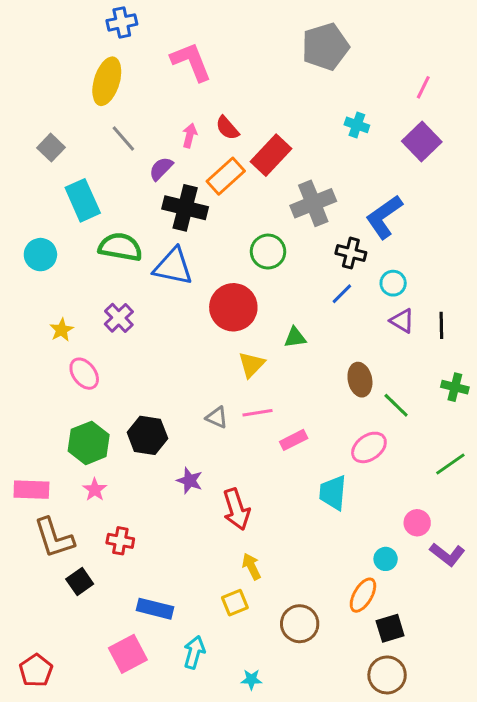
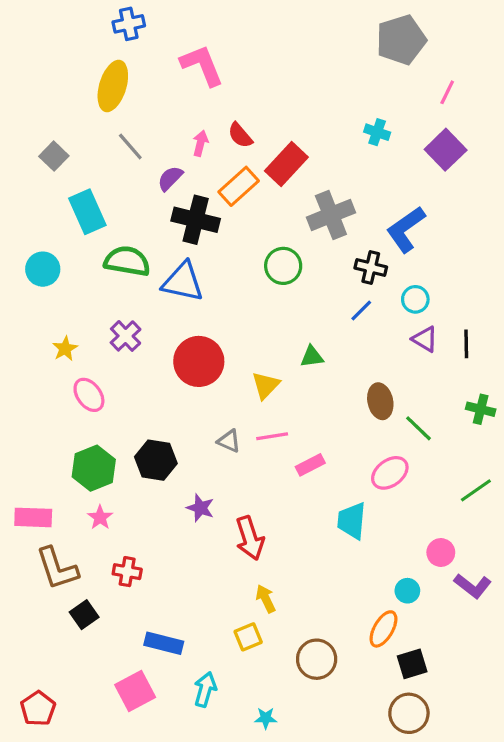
gray pentagon: (325, 47) -> (401, 40), moved
red circle: (233, 307) -> (199, 361), moved

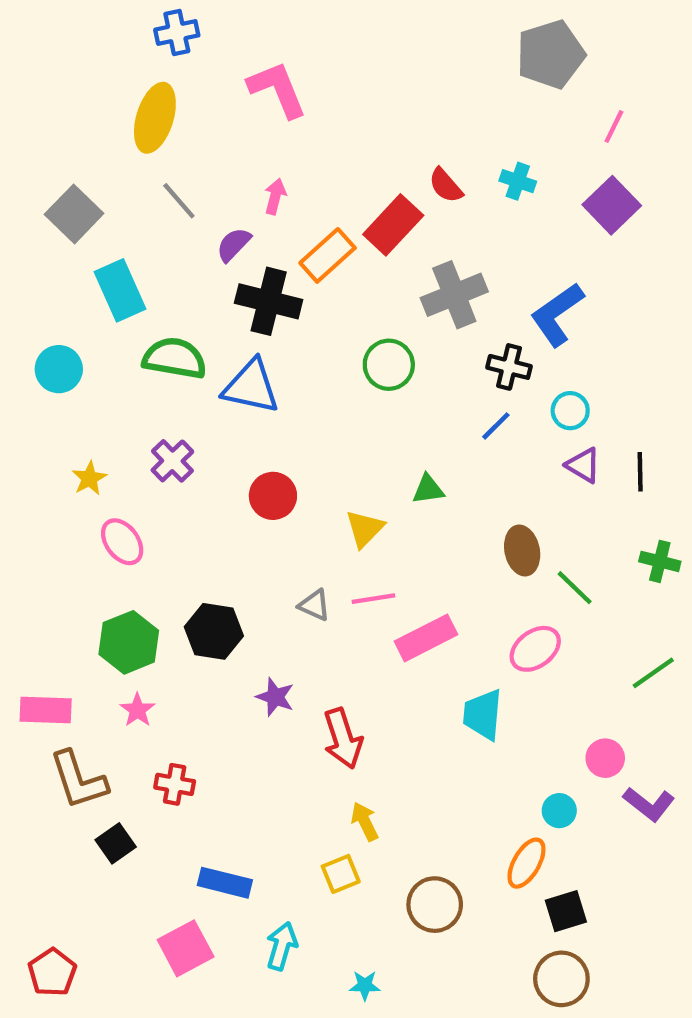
red semicircle: (240, 135) -> (446, 186), moved
gray square: (54, 156) -> (74, 214), size x1.4
red circle: (199, 361) -> (273, 496), size x0.7
pink rectangle: (310, 465) -> (426, 638), size x1.5

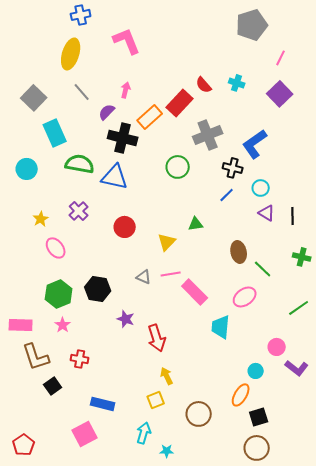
pink rectangle: (426, 638) -> (195, 292), turned 72
cyan arrow: (282, 946) -> (144, 433), moved

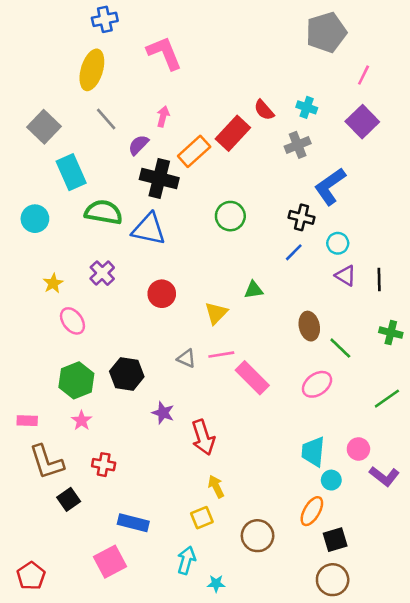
gray cross: (208, 135) -> (298, 145), moved, size x0.7
pink rectangle: (21, 325) -> (27, 421), size x0.7
cyan trapezoid: (221, 327) -> (313, 452), moved

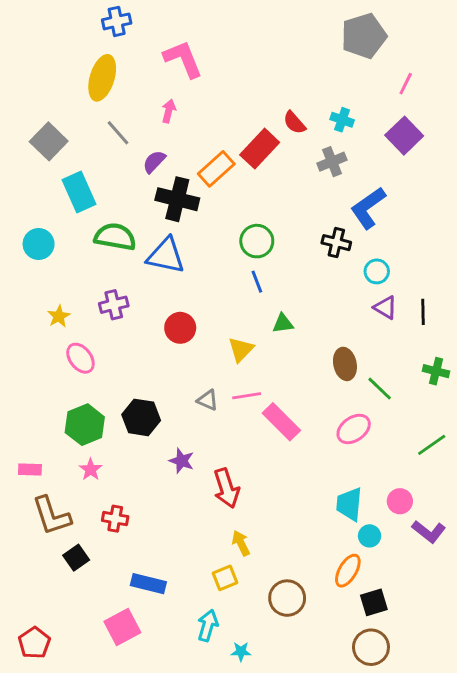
pink arrow: (163, 116) -> (169, 111), moved
blue line: (294, 252) -> (257, 282), moved, turned -66
purple cross: (102, 273) -> (114, 305), turned 30

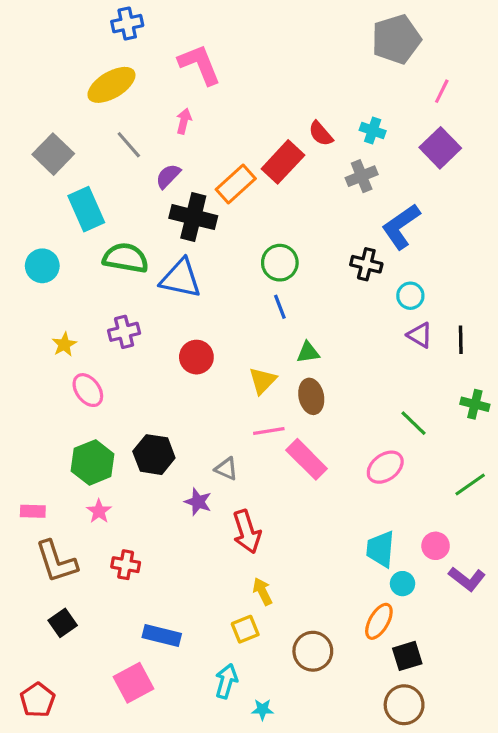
yellow ellipse: (102, 78) -> (111, 85), turned 42
brown ellipse: (345, 364) -> (311, 396), moved
gray triangle: (208, 400) -> (226, 469), moved
black square: (76, 558) -> (63, 623), moved

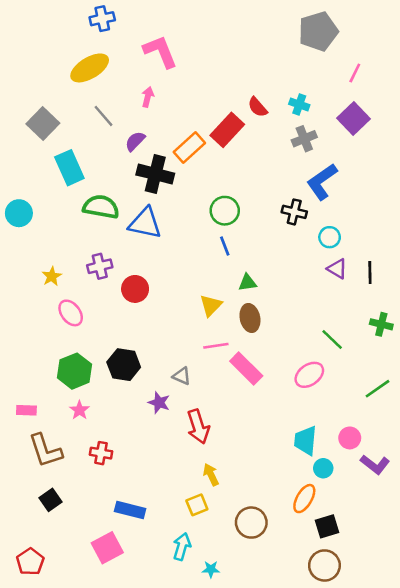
gray cross: (362, 176) -> (304, 139), moved
cyan circle: (42, 266) -> (19, 213), moved
red circle: (196, 357) -> (135, 289), moved

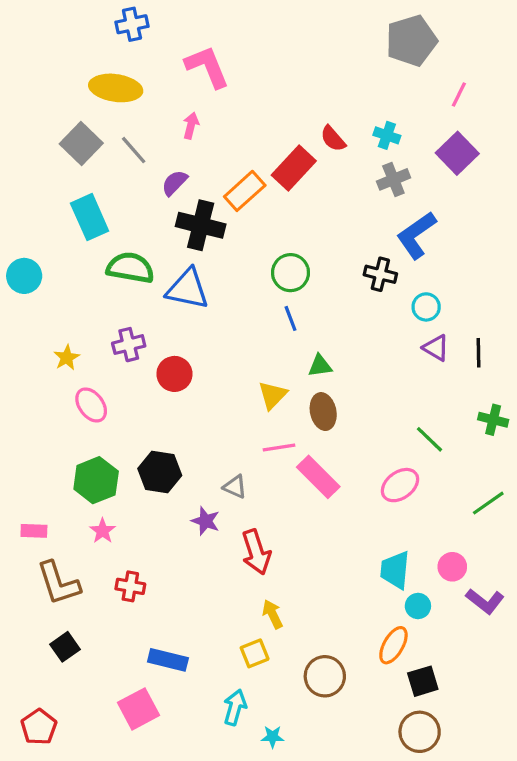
yellow ellipse: (90, 68) -> (116, 88), turned 39
gray square: (43, 124) -> (81, 144), moved

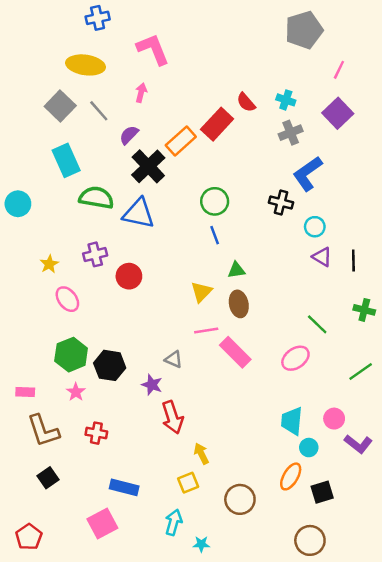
black cross: (201, 225) -> (148, 166), turned 32
black hexagon: (160, 472) -> (110, 365), moved
red arrow: (256, 552) -> (172, 417), moved
black square: (423, 681) -> (322, 492), moved

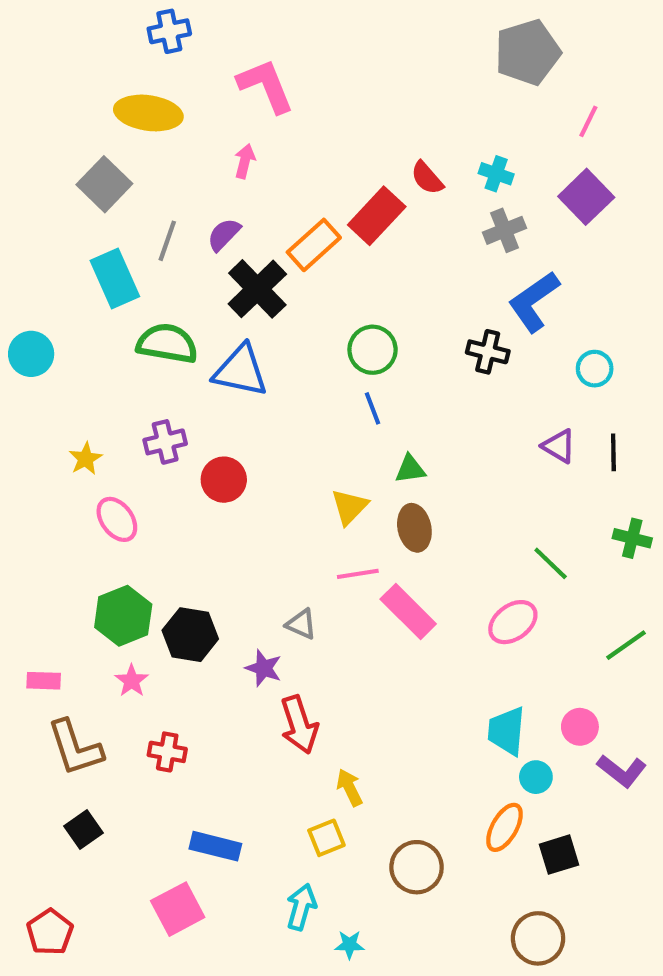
gray line: (99, 111) -> (167, 241), moved, turned 60
cyan circle: (315, 227) -> (595, 369), moved

